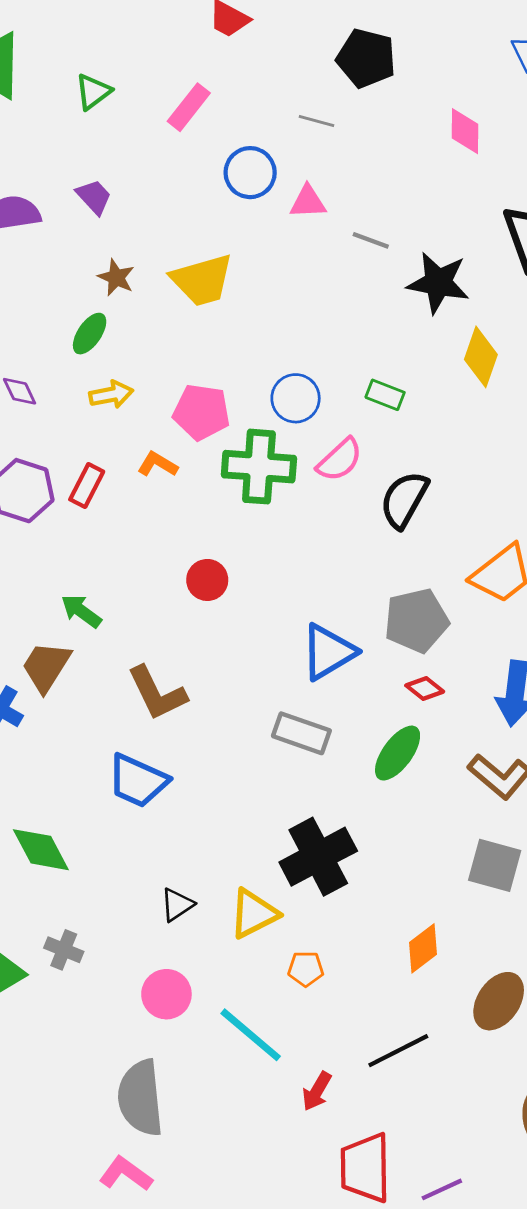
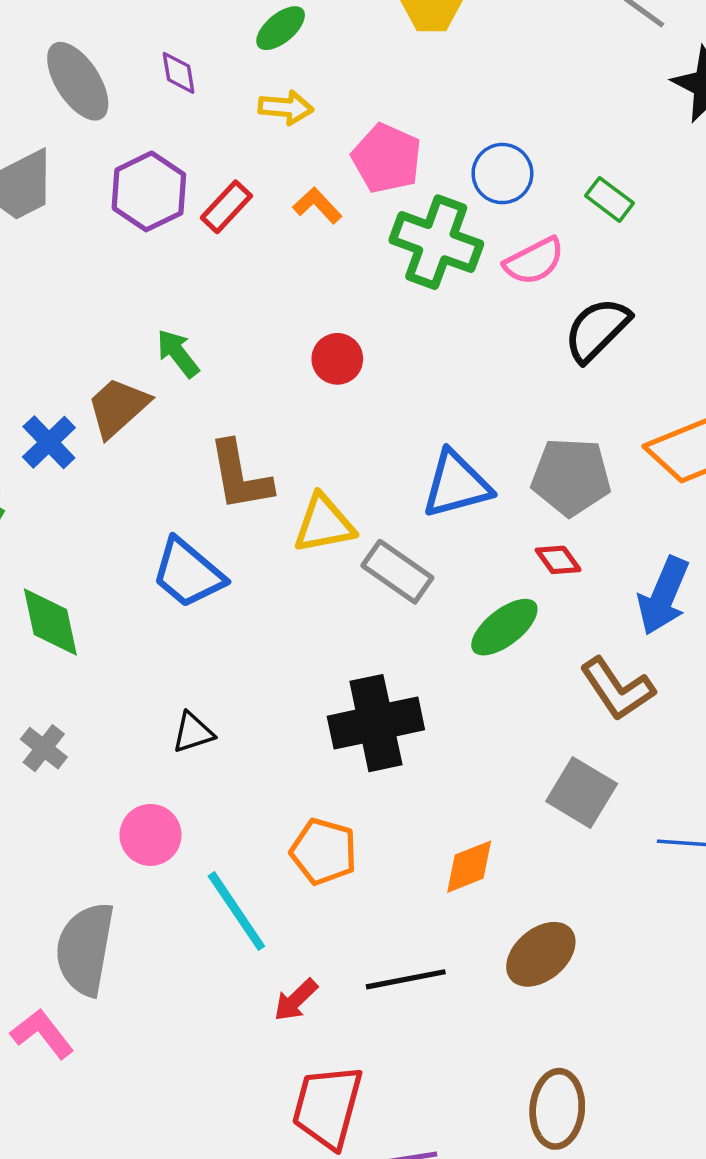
yellow triangle: (254, 914) -> (324, 524), moved
orange pentagon: (306, 969) -> (324, 852), size x1.5

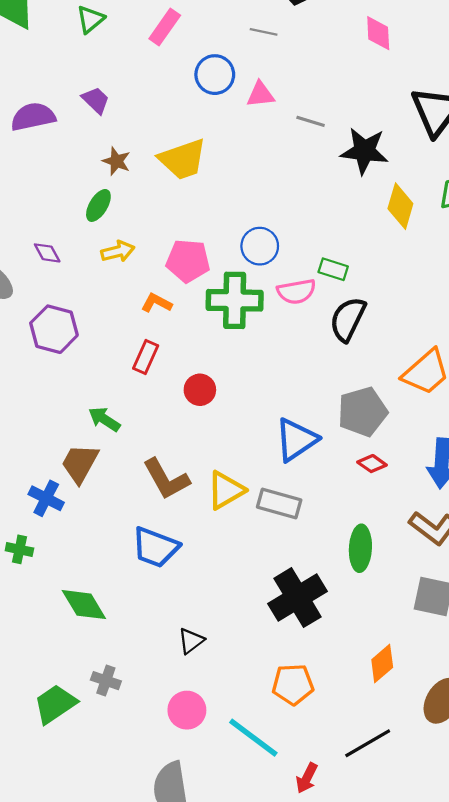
green rectangle: (609, 199) -> (333, 269), moved
red rectangle: (226, 207) -> (146, 357), moved
pink semicircle: (534, 261) -> (296, 291), turned 36
green ellipse: (504, 627) -> (360, 548), moved, turned -30

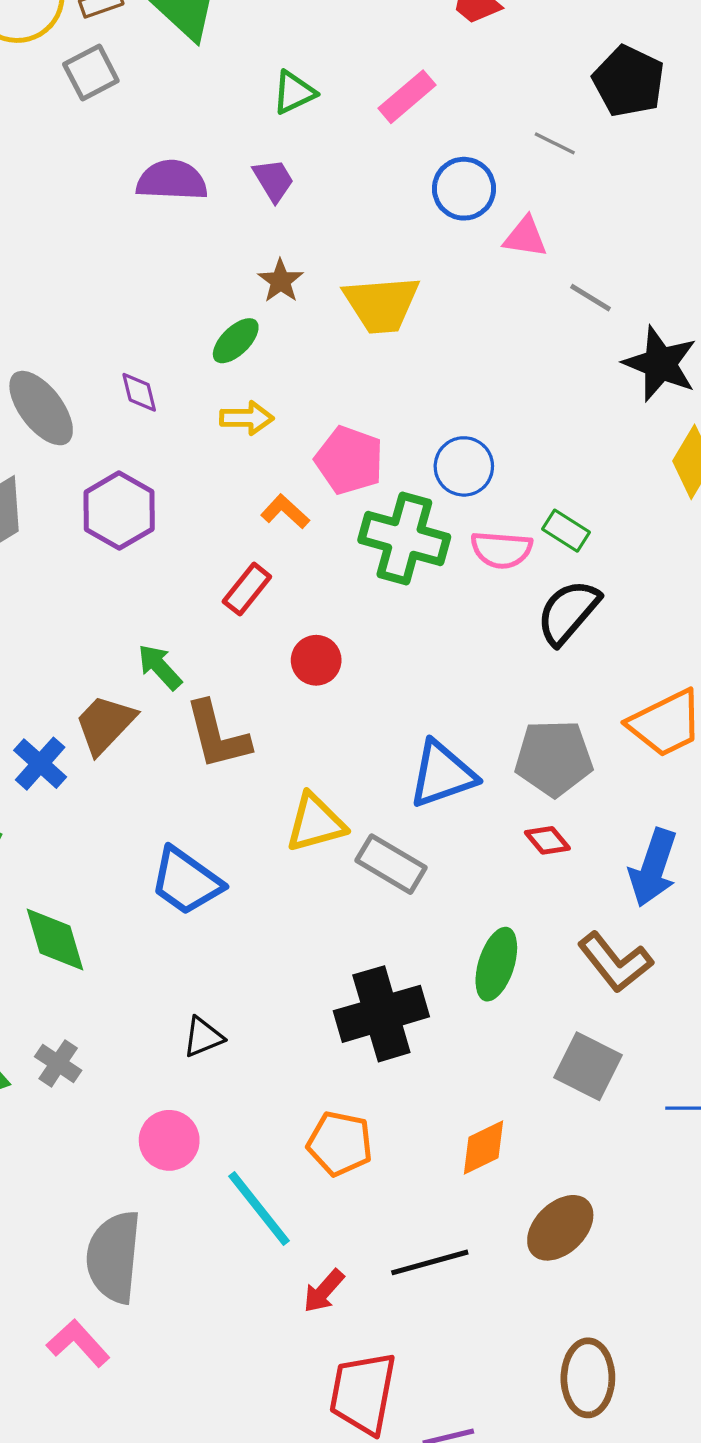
green triangle: (90, 19) -> (294, 92), moved
brown L-shape: (166, 479) -> (217, 735), moved

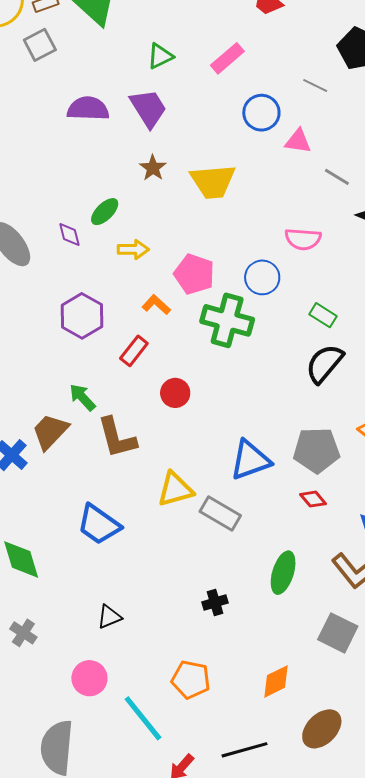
purple trapezoid: (273, 180) -> (148, 108), size x1.5
green ellipse: (236, 341) -> (105, 212), moved
purple hexagon: (119, 511) -> (82, 316), moved
pink semicircle: (501, 550) -> (303, 239), moved
black cross: (381, 1014) -> (215, 602), size x0.5

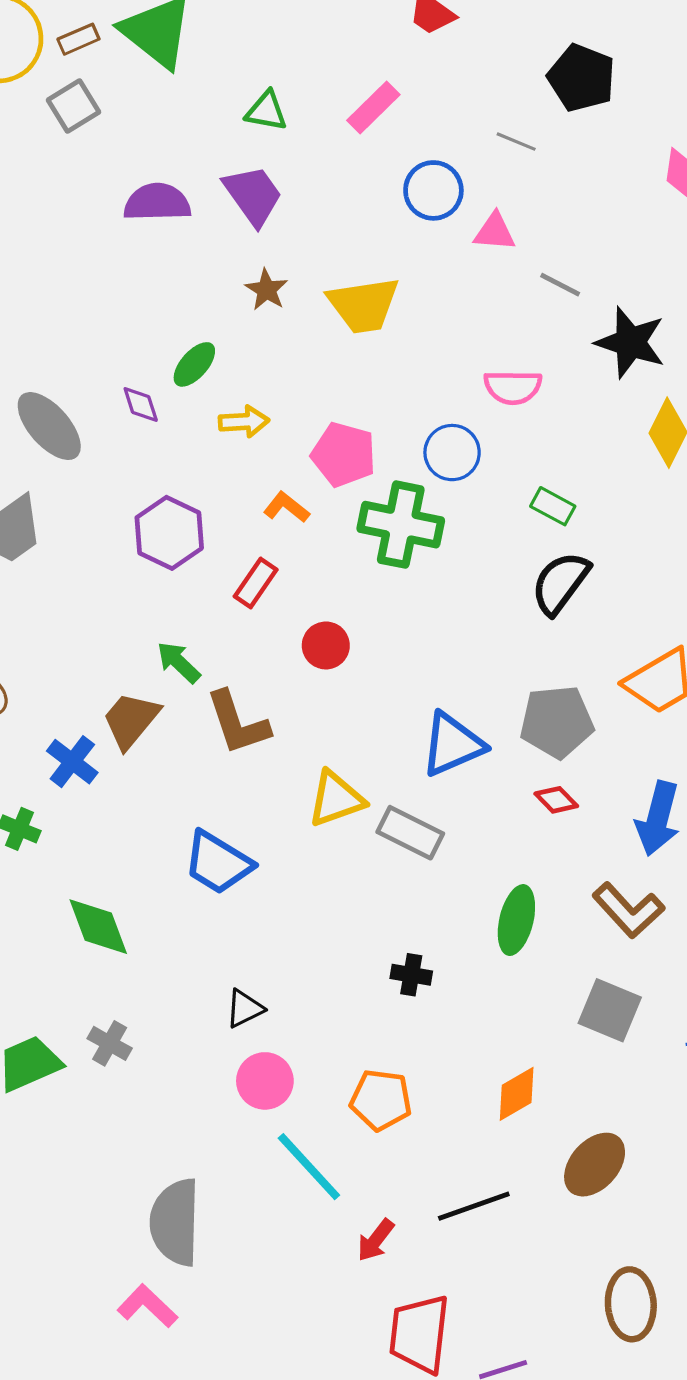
green triangle: (160, 56) -> (266, 111), turned 40
black cross: (215, 602) -> (411, 975), turned 30
pink circle: (89, 678) -> (265, 1081), moved

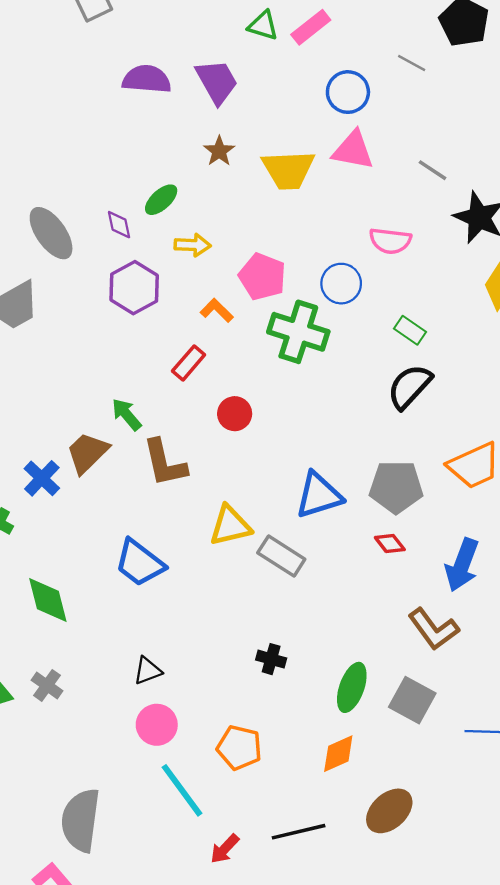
green triangle: (266, 111) -> (263, 26), moved
pink triangle: (495, 232) -> (353, 150), moved, size x1.4
purple hexagon: (169, 533) -> (134, 288), moved
green ellipse: (516, 920) -> (352, 687), moved

